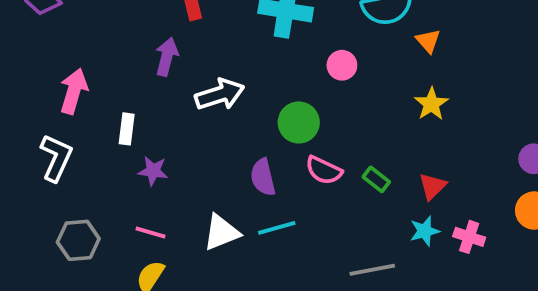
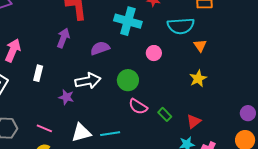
white arrow: (220, 94) -> (88, 81), moved
purple star: (153, 171) -> (66, 97), moved
purple semicircle: (263, 177) -> (100, 48), moved, turned 78

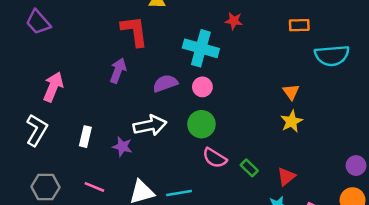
cyan semicircle: (181, 26) -> (332, 56), moved
orange triangle: (200, 46) -> (291, 92), moved
pink circle: (154, 53) -> (202, 87), moved
white rectangle: (38, 73) -> (85, 137), moved

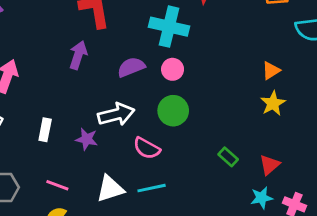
orange triangle: (291, 92) -> (271, 71), turned 36
pink semicircle: (215, 158) -> (147, 148), moved

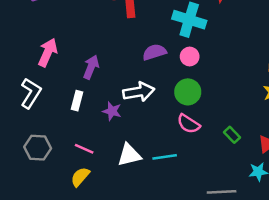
purple arrow: (78, 55) -> (91, 67), moved
pink semicircle: (147, 148) -> (188, 124), moved

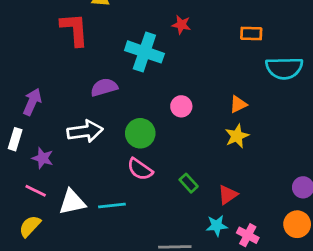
pink circle: (190, 56) -> (181, 106), moved
purple star: (112, 111) -> (43, 158), moved
pink line: (84, 149) -> (36, 191), moved
yellow semicircle: (80, 177) -> (30, 226), moved

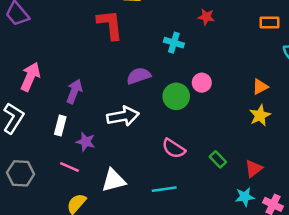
cyan cross: (144, 52) -> (174, 43), size x0.6
pink circle: (181, 106) -> (202, 83), moved
green circle: (140, 133) -> (176, 96), moved
pink line: (36, 191) -> (69, 167), moved
cyan line: (112, 206) -> (164, 189), moved

